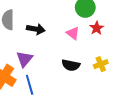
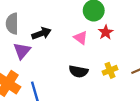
black arrow: (36, 29) -> (41, 33), turned -30
purple triangle: (24, 59) -> (22, 51), moved

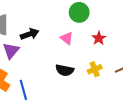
red star: (106, 32) -> (99, 38), moved

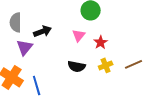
pink triangle: (67, 38) -> (79, 35), turned 32
red star: (99, 38) -> (101, 42), moved

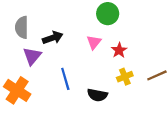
black semicircle: (77, 66) -> (97, 95), moved
blue line: (37, 85) -> (65, 79), moved

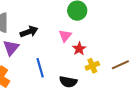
red star: (119, 50) -> (79, 49), moved

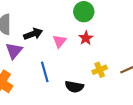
pink triangle: (65, 36) -> (59, 41), moved
red star: (79, 49) -> (86, 38), moved

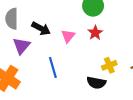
black arrow: (33, 34) -> (41, 28), turned 48
black semicircle: (74, 87) -> (96, 83), moved

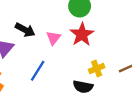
red star: (95, 33) -> (82, 34), size x1.5
blue line: (53, 67) -> (38, 71), turned 48

